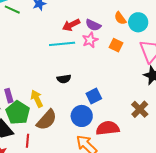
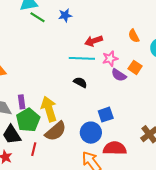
orange semicircle: (120, 18) -> (134, 36), moved
purple semicircle: (93, 25) -> (119, 75), moved
black semicircle: (64, 79) -> (80, 82), moved, turned -152
yellow arrow: (37, 99) -> (49, 109), size x1.4

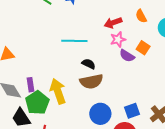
red arrow: (94, 41) -> (113, 23), moved
cyan line: (82, 58) -> (74, 41), moved
blue square: (106, 115) -> (132, 111), moved
brown semicircle: (56, 131) -> (91, 81), moved, turned 30

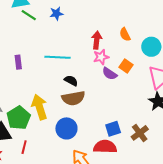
red arrow: (113, 23) -> (97, 40), turned 114
purple rectangle: (30, 85) -> (18, 62), moved
blue circle: (100, 114) -> (66, 128), moved

